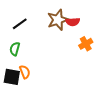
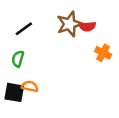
orange cross: (86, 44) -> (103, 53), turned -32
orange semicircle: (25, 72) -> (30, 86), turned -56

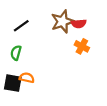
orange cross: (103, 53) -> (82, 46), moved

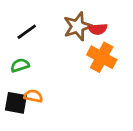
orange cross: (82, 46) -> (102, 57), size x1.5
green semicircle: (16, 53) -> (20, 65), turned 56

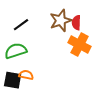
red semicircle: (98, 29) -> (76, 23), turned 96
green semicircle: (20, 65) -> (16, 51), size x1.5

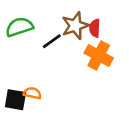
black line: (21, 25) -> (52, 41), moved
green semicircle: (16, 51) -> (19, 27), moved

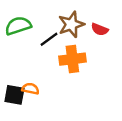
red semicircle: (95, 28) -> (100, 29), moved, turned -70
orange cross: (99, 55) -> (72, 59), moved, turned -35

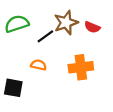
orange cross: (72, 59) -> (81, 67), moved
orange semicircle: (30, 89) -> (39, 65), moved

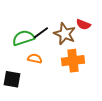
brown star: (66, 23) -> (65, 34), moved, turned -30
green semicircle: (17, 24) -> (23, 38), moved

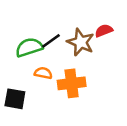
red semicircle: (83, 24) -> (104, 31), turned 136
orange cross: (73, 61) -> (72, 83), moved

